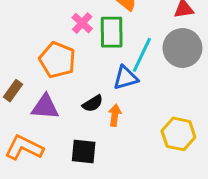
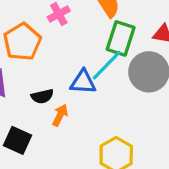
green rectangle: (112, 32) -> (121, 38), moved

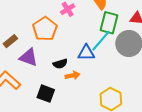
orange arrow: (60, 115) -> (73, 75), turned 56

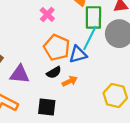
orange pentagon: (45, 29) -> (57, 48), moved

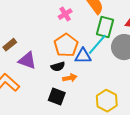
black square: (47, 107) -> (57, 97), moved

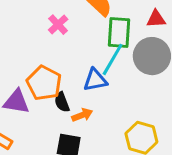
orange pentagon: (66, 45) -> (44, 83), moved
black semicircle: (58, 67) -> (62, 102), turned 96

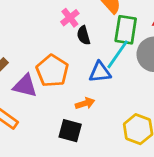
black semicircle: (62, 102) -> (84, 35), moved

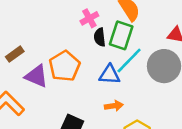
green rectangle: (126, 30) -> (121, 35), moved
orange arrow: (85, 103) -> (114, 106), moved

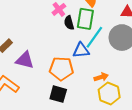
orange pentagon: (65, 66) -> (61, 69), moved, turned -30
orange arrow: (114, 106) -> (101, 77), moved

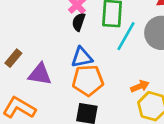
black semicircle: (69, 23) -> (79, 22), moved, turned 40
blue triangle: (81, 50) -> (82, 57), moved

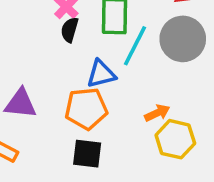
blue triangle: (82, 57) -> (101, 74), moved

